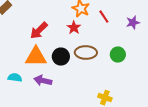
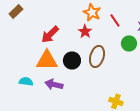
brown ellipse: (86, 53) -> (97, 56), turned -75
green circle: (118, 55) -> (129, 43), moved

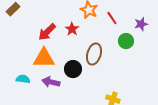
red star: (85, 31) -> (72, 29), moved
black circle: (72, 60) -> (73, 69), moved

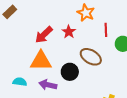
red line: (112, 18) -> (106, 30), moved, turned 32
brown ellipse: (94, 54) -> (91, 57), turned -75

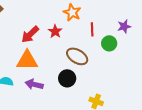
black circle: (70, 72) -> (67, 78), moved

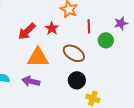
orange triangle: (27, 60) -> (38, 57), moved
black circle: (67, 78) -> (77, 80), moved

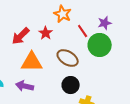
purple star: (121, 23) -> (105, 23), moved
red line: (89, 26) -> (83, 31), turned -32
green circle: (106, 40) -> (100, 45), size x1.5

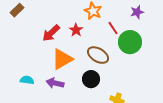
purple star: (105, 23) -> (137, 12), moved
orange triangle: (32, 62) -> (62, 59), turned -30
black circle: (71, 85) -> (91, 79), moved

